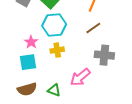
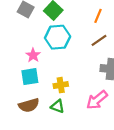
yellow cross: (57, 50) -> (61, 85), moved
pink arrow: (80, 77) -> (97, 100), moved

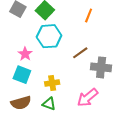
brown line: (99, 40) -> (80, 53), moved
cyan square: (30, 77) -> (22, 75), turned 30

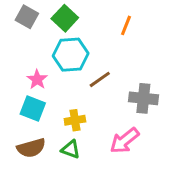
brown line: (80, 53) -> (100, 79), moved

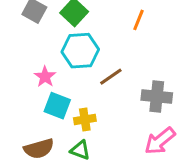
cyan square: (33, 109) -> (57, 106), moved
pink arrow: (125, 141) -> (160, 141), moved

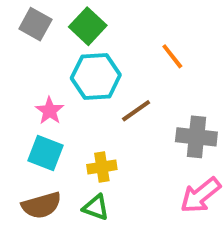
orange line: (138, 20) -> (172, 56), moved, turned -60
cyan square: (57, 106) -> (46, 153), moved

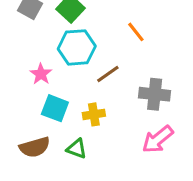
cyan square: (46, 153) -> (55, 108), moved
yellow cross: (102, 167) -> (94, 114), moved

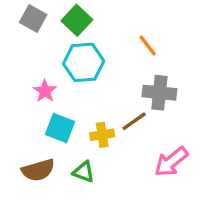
brown line: (108, 74) -> (134, 121), moved
gray cross: (155, 94) -> (159, 93), moved

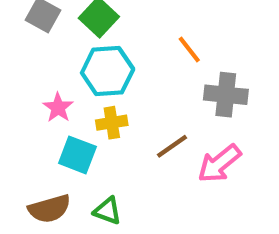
gray cross: (159, 93) -> (226, 95), moved
yellow cross: (102, 135) -> (112, 123), moved
pink arrow: (171, 162) -> (219, 164), moved

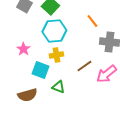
pink star: (58, 108) -> (23, 49), moved
green triangle: (108, 211) -> (58, 87), moved

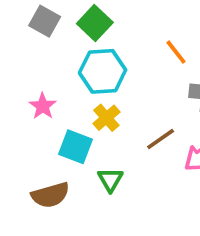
yellow cross: (56, 55) -> (106, 118), turned -32
green triangle: (58, 87) -> (110, 180), turned 40

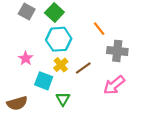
brown line: (161, 139) -> (83, 68), moved
brown semicircle: (50, 195) -> (17, 103), moved

